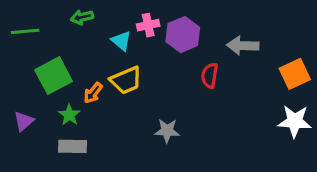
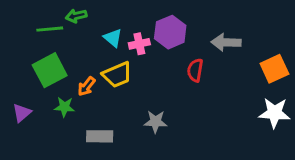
pink cross: (148, 25) -> (139, 44), moved
green line: (25, 31) -> (50, 29), moved
green star: (69, 115) -> (64, 107), turned -30
gray rectangle: (73, 146) -> (100, 136), moved

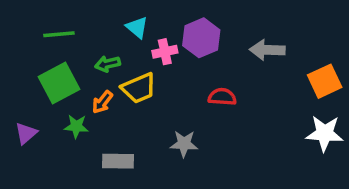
green arrow: (76, 16) -> (108, 64), moved
cyan triangle: (113, 38) -> (137, 27), moved
red semicircle: (195, 70) -> (222, 97), moved, turned 85

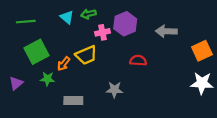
cyan triangle: (137, 27) -> (67, 17), moved
green line: (59, 34) -> (26, 22), moved
green arrow: (108, 64) -> (88, 14), moved

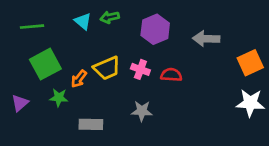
pink cross: (102, 32) -> (140, 69), moved, turned 32

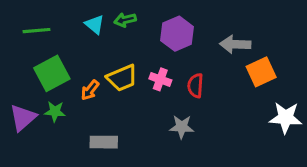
orange square: (250, 63) -> (261, 72), moved
red semicircle: (171, 75) -> (195, 86), turned -90
green star: (59, 98) -> (55, 112), moved
purple triangle: (20, 103) -> (23, 118), size x1.4
gray star: (142, 111) -> (182, 127), moved

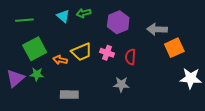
orange arrow: (90, 90) -> (60, 60), turned 64

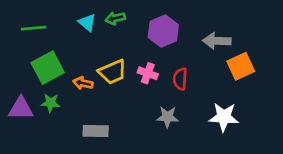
purple triangle: (15, 78) -> (21, 108), turned 42
white star: (191, 78) -> (224, 117), moved

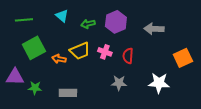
green arrow: (115, 18) -> (88, 24), moved
orange square: (241, 66) -> (183, 58), moved
green star: (51, 103) -> (35, 88), moved

